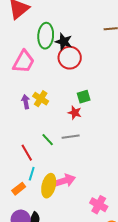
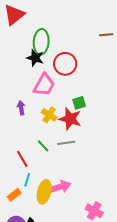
black star: (64, 42) -> (35, 58), moved
pink trapezoid: (24, 62) -> (44, 85), moved
yellow cross: (41, 99) -> (49, 115), moved
red star: (75, 113) -> (70, 119), size x1.6

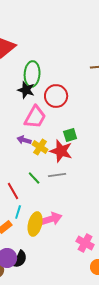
purple arrow: (21, 108) -> (24, 140), moved, turned -64

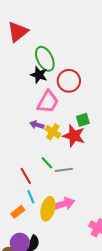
green ellipse: (32, 74) -> (45, 59), turned -30
gray line: (57, 175) -> (64, 170), moved
cyan line: (18, 212) -> (31, 197), turned -40

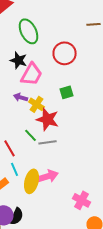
black star: (39, 75) -> (18, 60), moved
red circle: (69, 81) -> (64, 53), moved
red star: (74, 136) -> (48, 119), moved

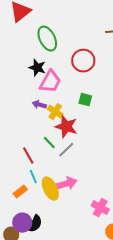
green square: (66, 92) -> (85, 100), turned 32
gray line: (48, 142) -> (66, 150), turned -36
yellow ellipse: (32, 181) -> (50, 189), turned -40

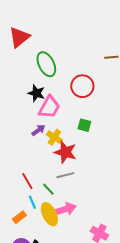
purple arrow: (39, 105) -> (38, 130), turned 128
green line: (49, 143) -> (48, 189), moved
gray line: (66, 150) -> (65, 175), turned 30

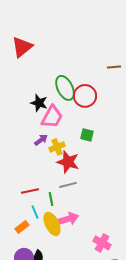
green ellipse: (46, 64) -> (65, 88), moved
yellow cross: (54, 137) -> (57, 147), turned 35
red line: (27, 181) -> (30, 191), turned -72
green line: (48, 189) -> (51, 199), turned 32

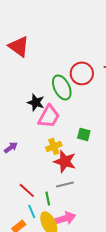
red triangle: (22, 47) -> (19, 46), turned -45
red circle: (85, 96) -> (82, 73), moved
purple arrow: (41, 140) -> (11, 147), moved
red line: (30, 191) -> (27, 190), turned 54

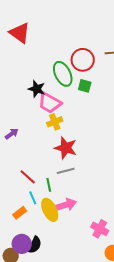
pink trapezoid: (49, 116) -> (50, 103), turned 90
green square: (84, 134) -> (85, 86), moved
yellow cross: (54, 146) -> (55, 122), moved

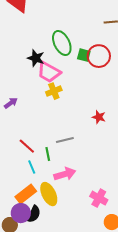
red circle: (83, 60) -> (99, 56), moved
red star: (66, 148) -> (99, 117), moved, size x0.6
yellow ellipse: (50, 210) -> (49, 194), moved
orange rectangle: (20, 213) -> (26, 194), moved, size x1.5

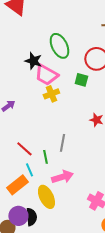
green square: (84, 55) -> (81, 80), moved
gray line: (65, 140) -> (62, 143), turned -66
orange rectangle: (26, 194) -> (17, 185), moved
black semicircle: (34, 214) -> (31, 217), turned -30

